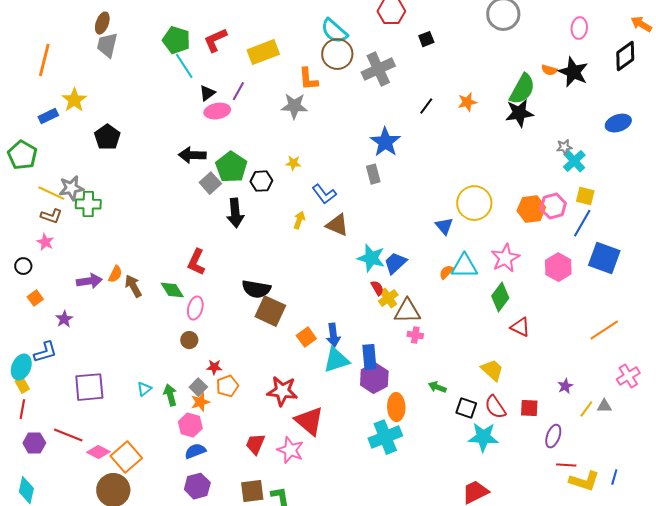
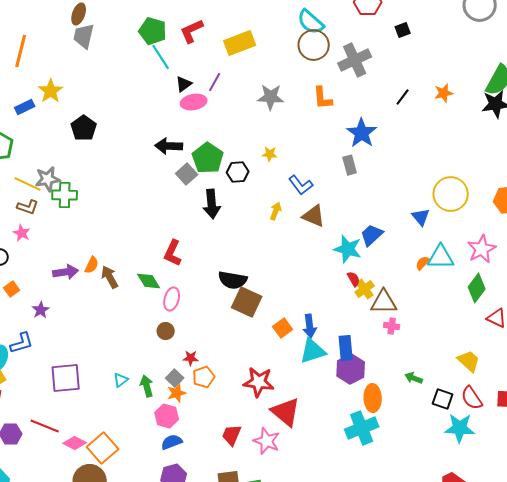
orange L-shape: (308, 79) -> (323, 98), moved
blue trapezoid: (395, 263) -> (372, 235), moved

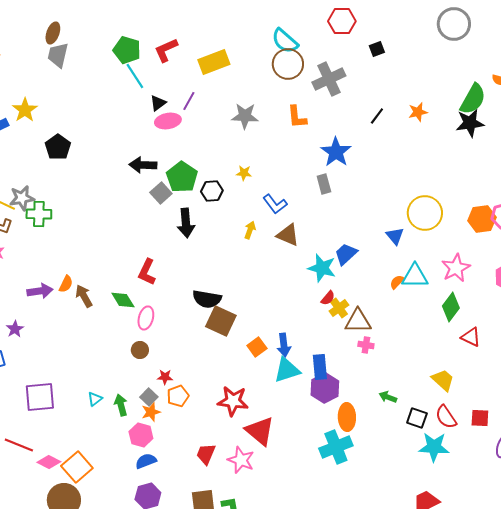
red semicircle: (354, 279) -> (328, 298), turned 70

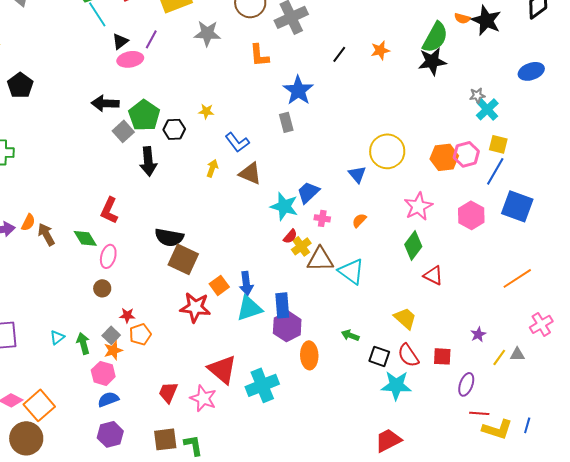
gray star: (245, 116) -> (207, 33), moved
cyan triangle: (415, 276) -> (351, 271), moved, turned 36
pink cross: (366, 345) -> (322, 218), moved
red star: (233, 401) -> (195, 307), moved
cyan cross: (336, 447) -> (262, 385), moved

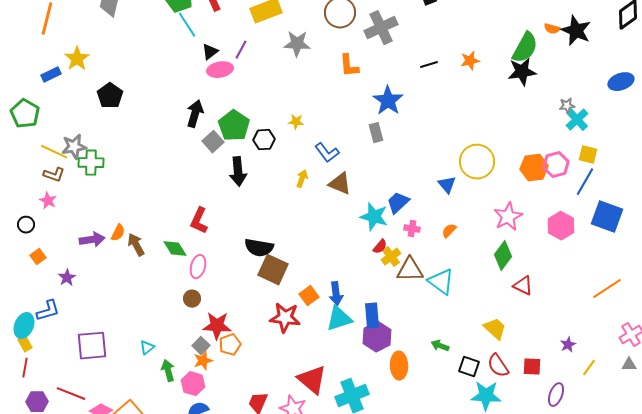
black line: (339, 54) -> (429, 65), turned 36
black arrow: (105, 103) -> (195, 114), turned 104
red star: (127, 315) -> (217, 326), size x1.8
green arrow: (83, 343) -> (168, 371), moved
gray triangle: (517, 354) -> (629, 365), moved

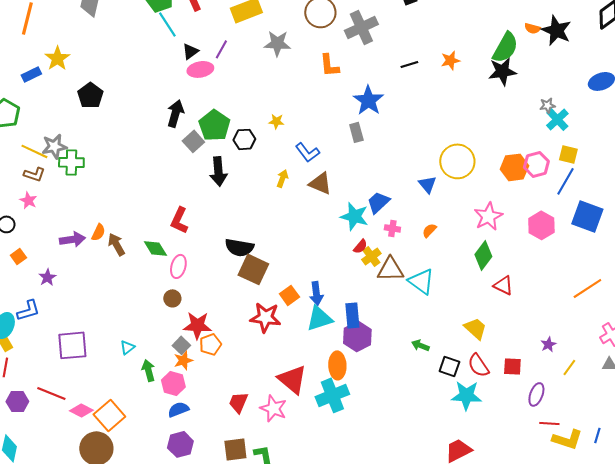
orange ellipse: (399, 366) -> (337, 365), moved

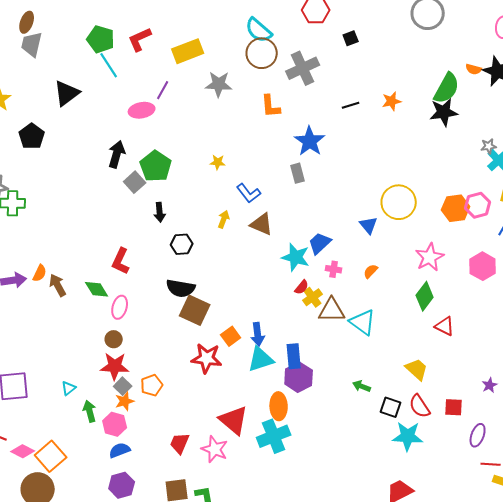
black triangle: (190, 51) -> (67, 93), moved, size x1.6
black hexagon: (244, 139) -> (182, 244), moved
black arrow: (218, 171) -> (160, 212), size x0.7
red star: (197, 325) -> (115, 366), moved

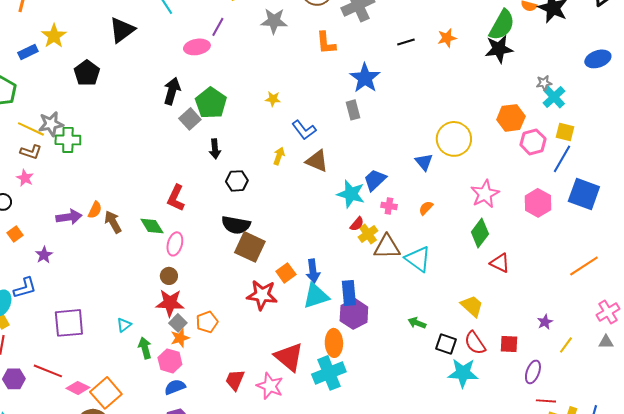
orange hexagon: (456, 208) -> (511, 118), moved

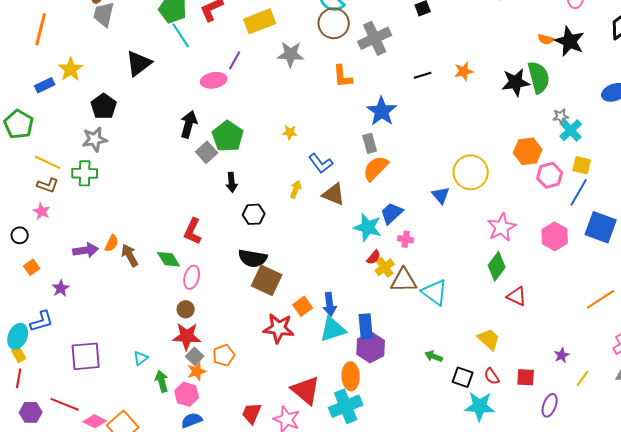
green semicircle: (502, 25) -> (539, 77), moved, turned -44
gray star: (51, 124) -> (95, 139), moved
orange semicircle: (426, 208) -> (376, 168), moved, size x1.8
red semicircle: (475, 343) -> (492, 376), size x0.7

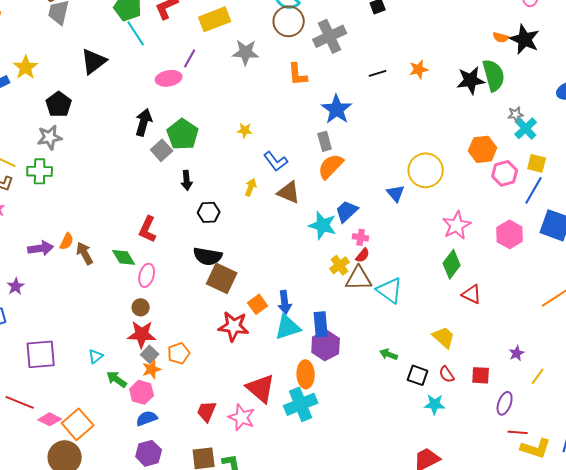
red semicircle: (374, 257) -> (363, 255), moved
green arrow: (162, 381) -> (117, 379), turned -40
cyan star: (480, 406) -> (435, 404), size x0.7

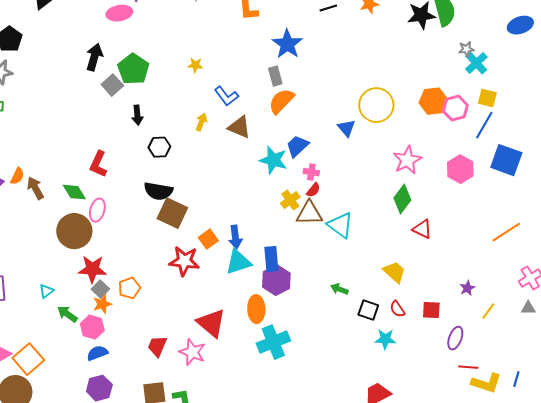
orange hexagon: (483, 149) -> (433, 101), moved
brown circle: (141, 307) -> (74, 231), moved, size x2.0
cyan cross: (301, 404) -> (273, 342), moved

